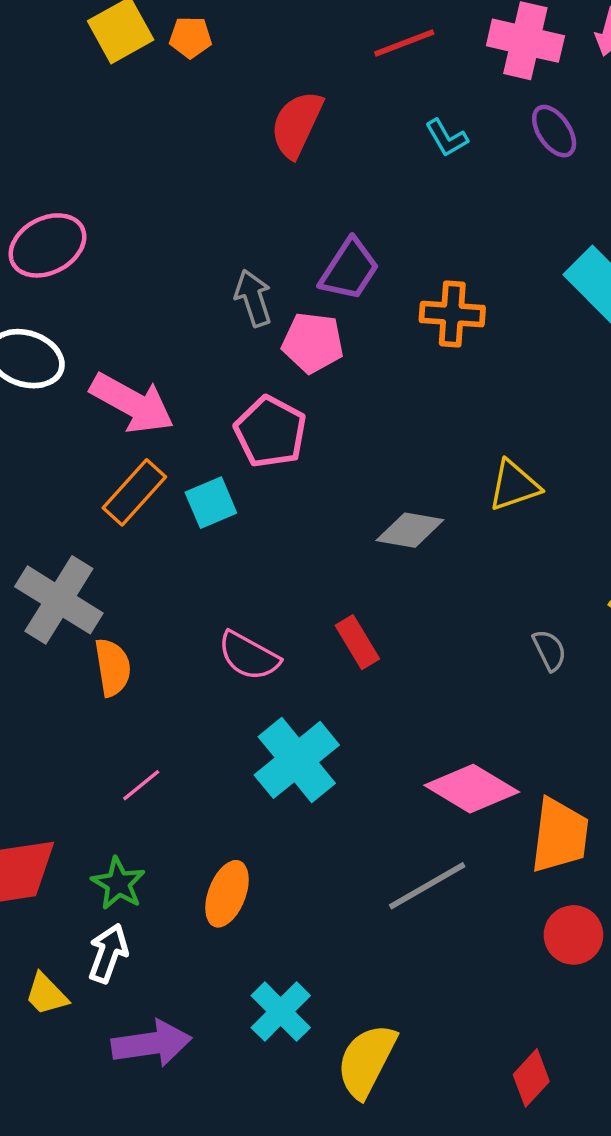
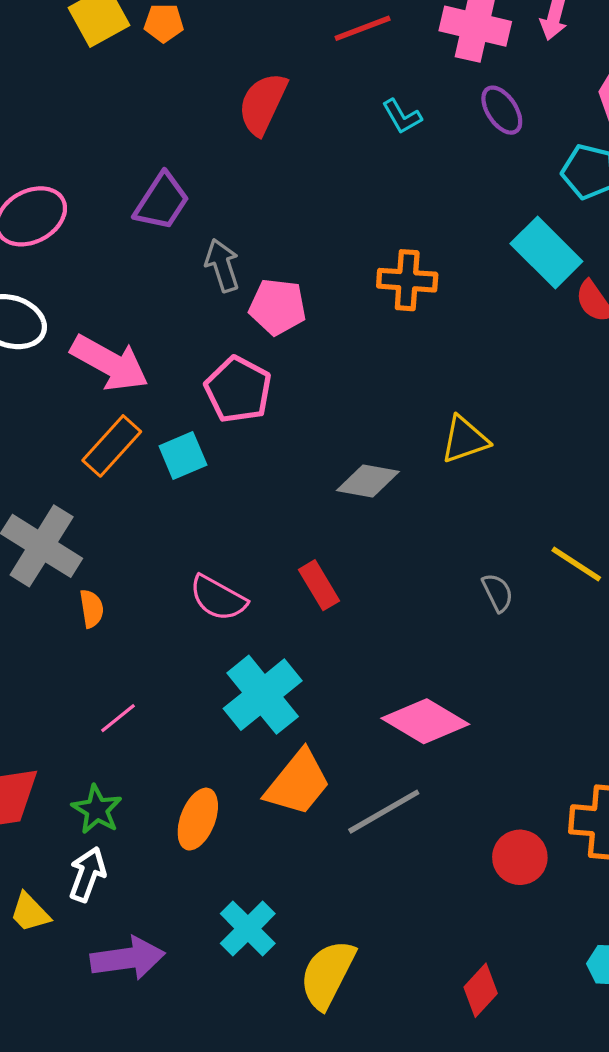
purple trapezoid: (349, 269) -> (162, 202), moved
orange semicircle: (113, 667) -> (92, 609), size x0.7
orange trapezoid: (560, 835) -> (298, 783), moved, turned 32

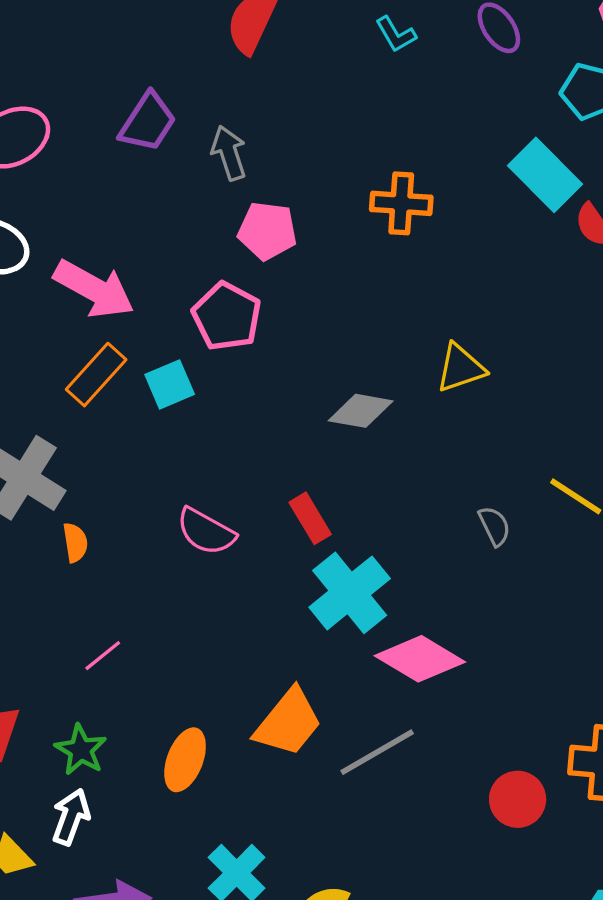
gray arrow: (222, 265) -> (229, 153), moved
cyan cross: (263, 695) -> (350, 593), moved

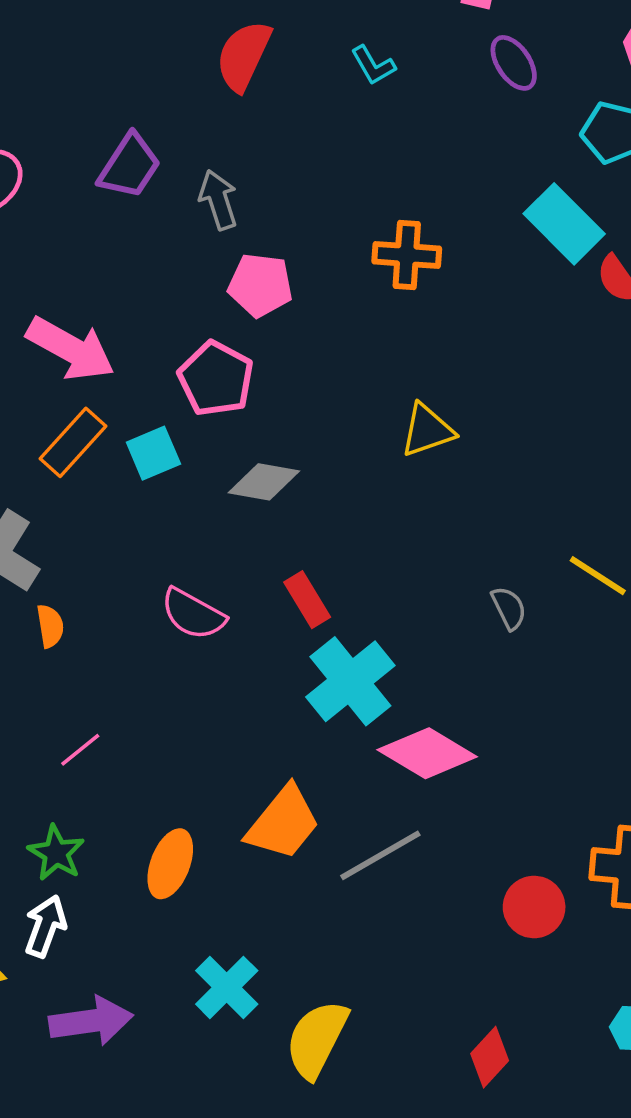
cyan L-shape: (396, 34) -> (373, 65), moved
yellow triangle: (460, 368) -> (427, 430), moved
gray diamond: (361, 411) -> (264, 482), moved

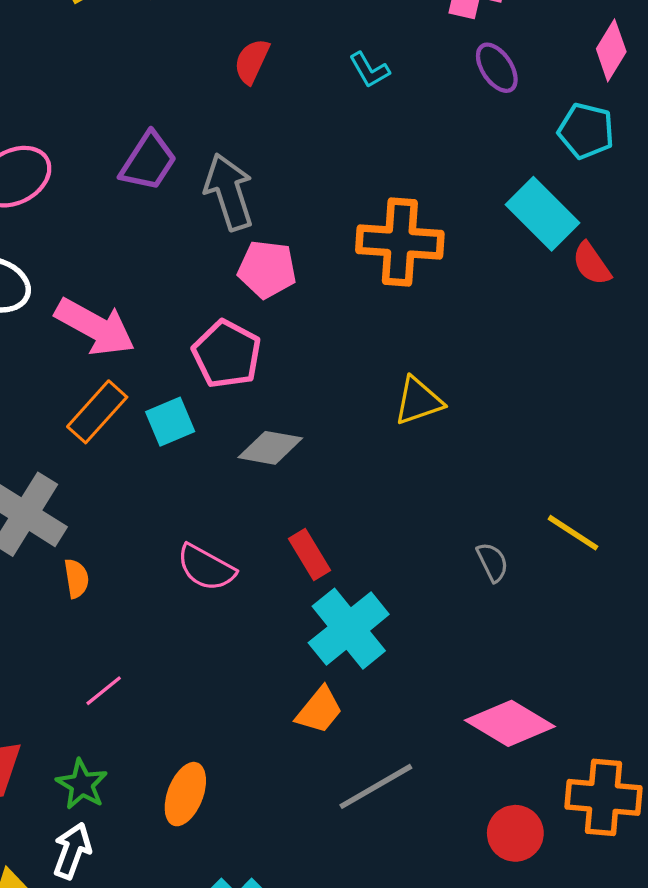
red semicircle: (243, 56) -> (252, 61), size x0.7
gray arrow: (218, 200) -> (229, 192), size x1.4
orange cross: (407, 255) -> (400, 242), size x1.4
pink diamond: (427, 753) -> (510, 723), moved
orange trapezoid: (283, 823) -> (319, 710), moved, size x0.7

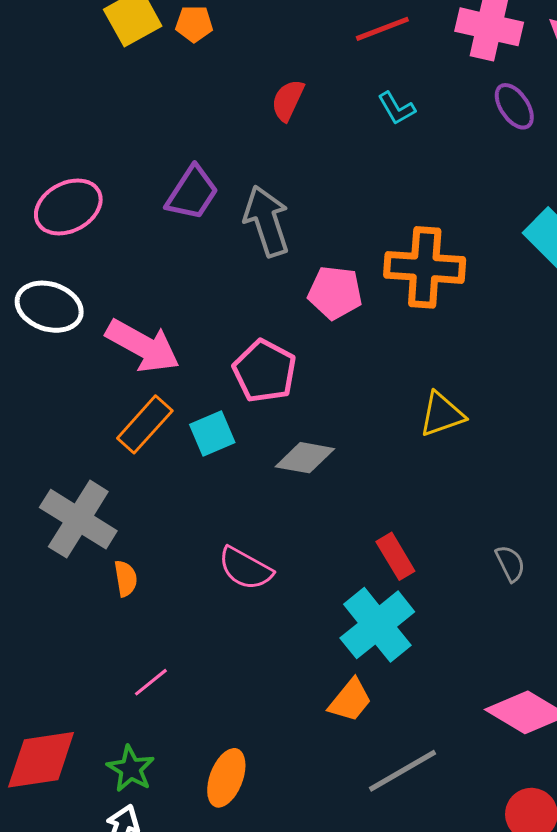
pink pentagon: (267, 269) -> (335, 293), moved
red rectangle: (309, 555) -> (395, 556), moved

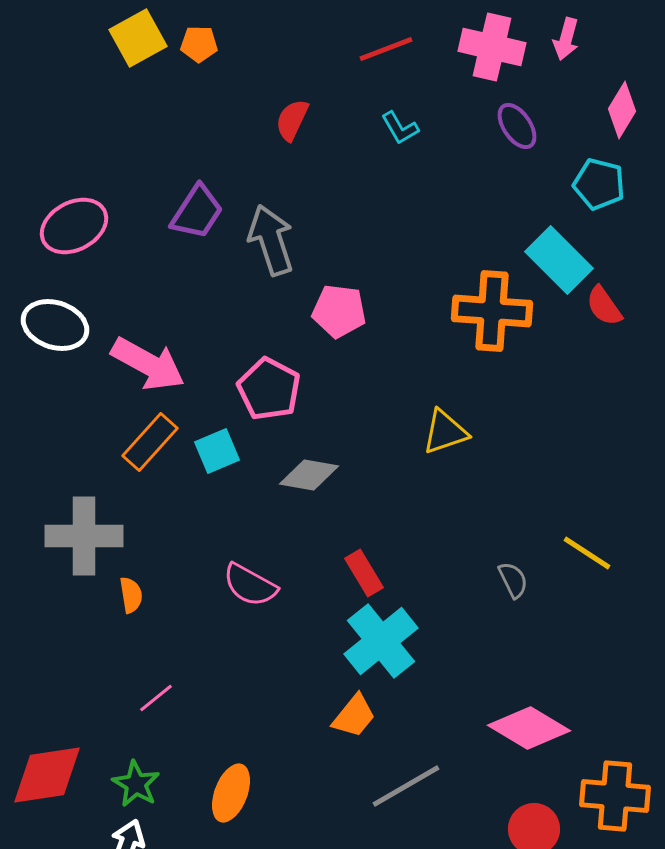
orange cross: (425, 267) -> (492, 311), moved
gray cross: (78, 519) -> (84, 536), turned -32
red rectangle: (395, 556) -> (364, 573), moved

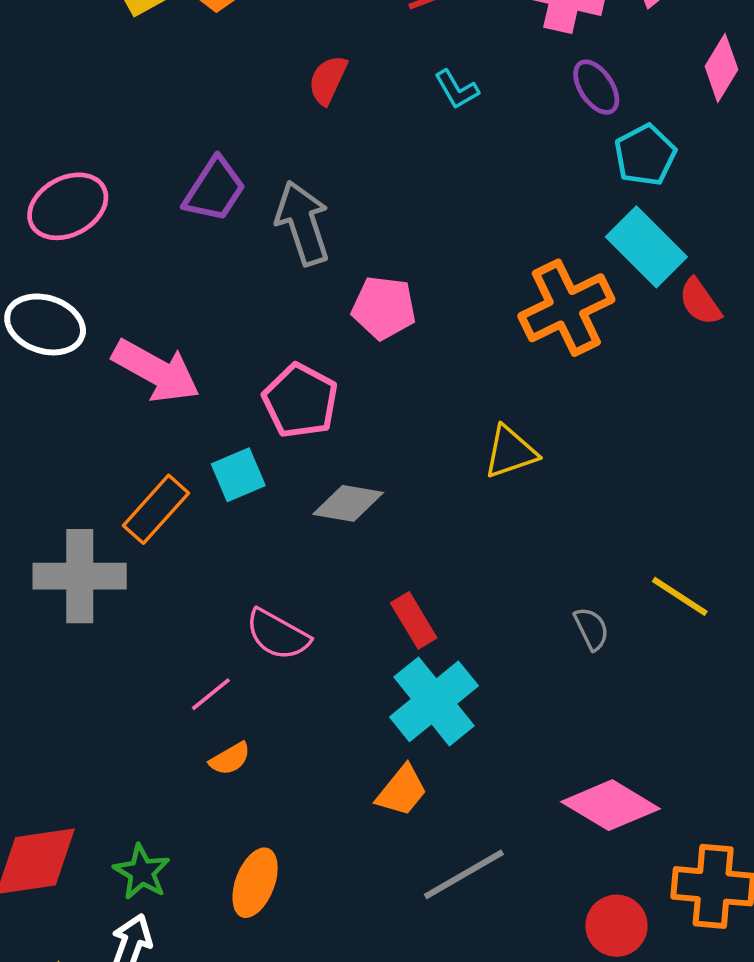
cyan pentagon: (599, 184) -> (645, 155), moved, turned 30
orange cross: (492, 311) -> (566, 308), turned -30
orange rectangle: (150, 442) -> (156, 509), moved
orange semicircle: (131, 595) -> (230, 759), moved, turned 69
pink line: (156, 698) -> (211, 694), moved

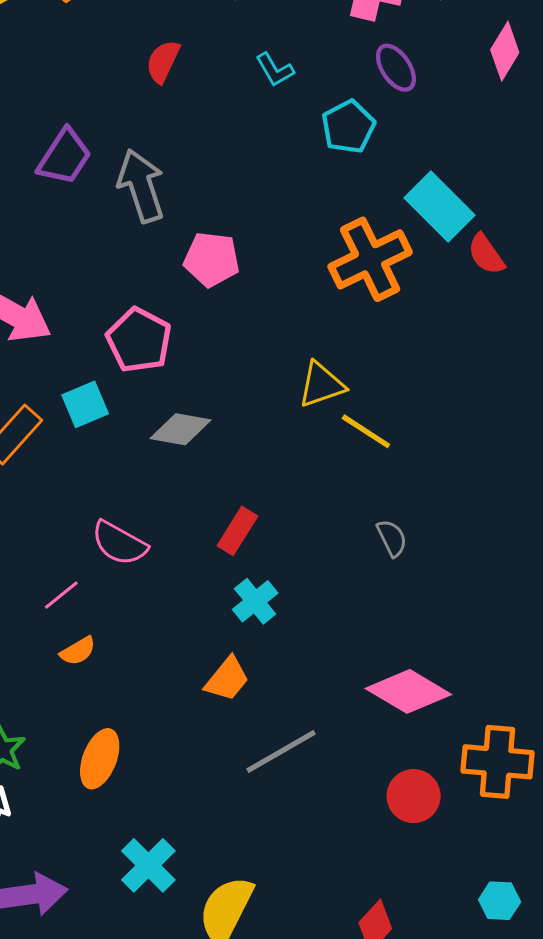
cyan pentagon: (645, 155) -> (348, 127), moved
yellow line: (680, 596) -> (366, 431), moved
red rectangle: (414, 620) -> (237, 531), turned 63
cyan cross: (434, 701) -> (255, 601), size x0.6

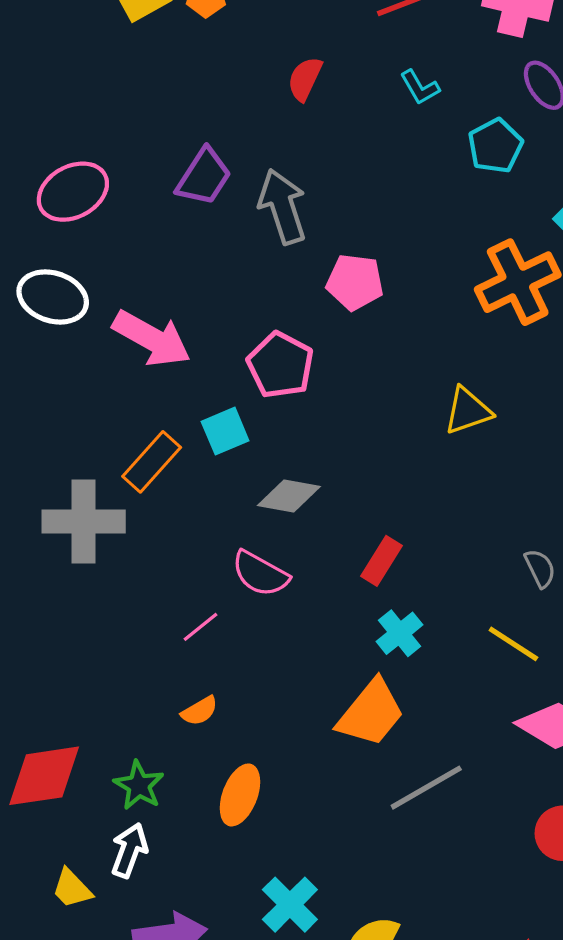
gray diamond: (180, 429) -> (289, 496), moved
yellow line: (366, 431) -> (513, 644), moved
orange semicircle: (78, 651) -> (200, 711), moved
orange trapezoid: (227, 679) -> (371, 713), size x1.5

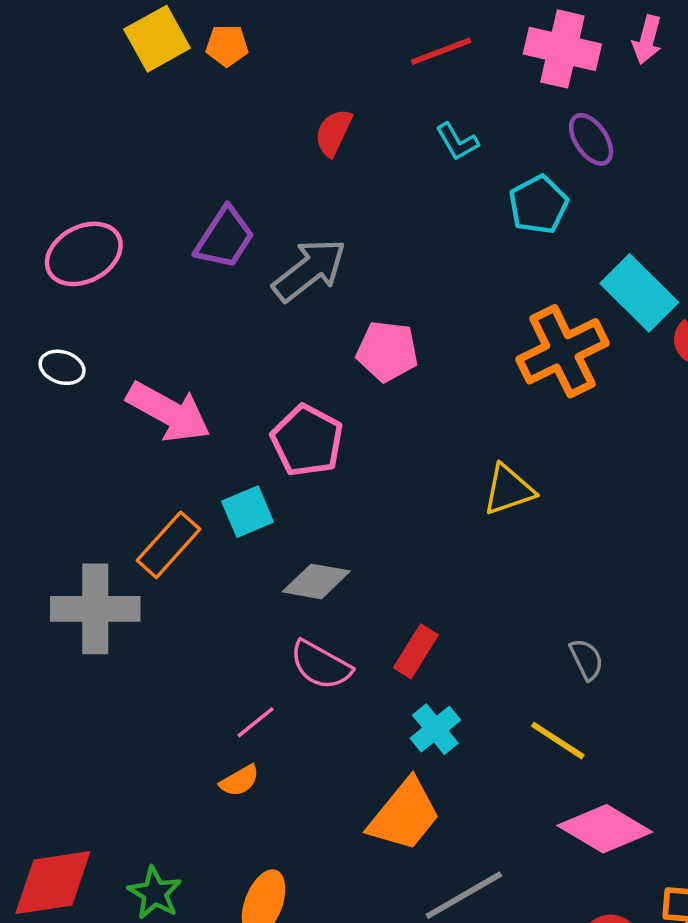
gray arrow: (283, 207) -> (309, 270), turned 70
white ellipse: (53, 297) -> (62, 367), size x0.6
pink semicircle: (260, 574) -> (321, 665), moved
pink line: (201, 627) -> (256, 722), moved
orange semicircle: (200, 711) -> (240, 781), moved

